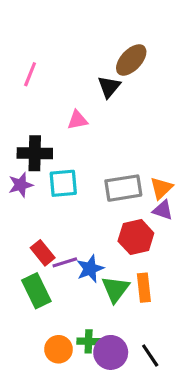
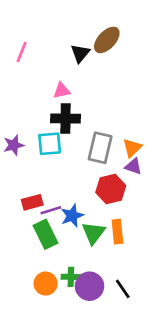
black triangle: (109, 87) -> (80, 53), moved
black cross: (35, 153) -> (66, 118), moved
gray rectangle: (123, 188) -> (100, 148), turned -68
red rectangle: (43, 253) -> (32, 202), turned -66
green rectangle: (36, 291) -> (46, 234), moved

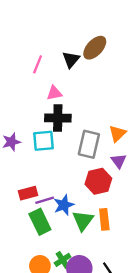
pink line: (22, 52) -> (38, 64), moved
orange triangle: (132, 148) -> (117, 134), moved
purple triangle: (133, 166) -> (119, 161), turned 35
green cross: (71, 277) -> (63, 260), turned -35

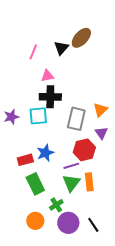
purple line: (45, 200) -> (71, 166), moved
blue star: (64, 205) -> (45, 153), moved
green cross: (63, 260) -> (56, 205), moved

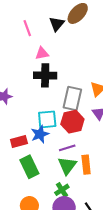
pink line: (33, 52) -> (27, 28), turned -42
cyan square: (38, 116) -> (47, 119), moved
red hexagon: (84, 150) -> (72, 122), moved
green cross: (56, 205) -> (62, 190), moved

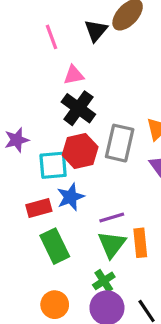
black cross: (45, 75) -> (78, 108), turned 35
cyan square: (47, 119) -> (53, 165), moved
red hexagon: (72, 122) -> (80, 151), moved

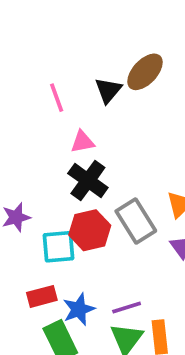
gray rectangle: (120, 143) -> (136, 221), turned -45
blue star: (71, 197) -> (79, 309), moved

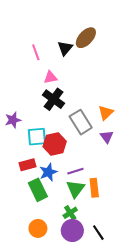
red hexagon: (90, 230) -> (55, 144), moved

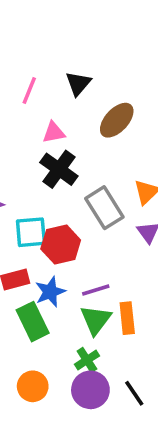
brown ellipse: (86, 38) -> (117, 120), moved
pink line: (36, 52) -> (29, 90), turned 42

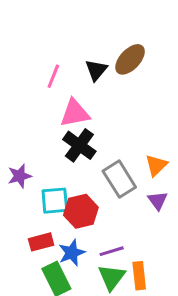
brown ellipse: (117, 120) -> (130, 59), moved
pink triangle: (54, 132) -> (75, 113), size x1.5

